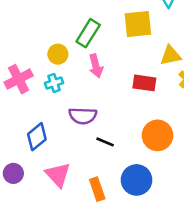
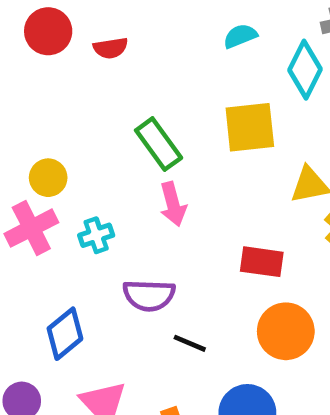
green rectangle: (88, 33) -> (159, 144), turned -68
yellow circle: (58, 54) -> (48, 178), moved
red rectangle: (144, 83) -> (262, 262), moved

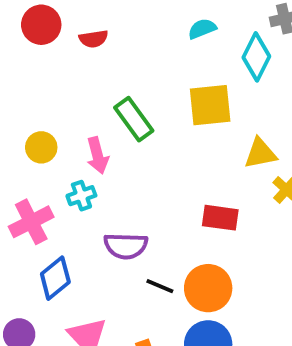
pink arrow: (173, 204) -> (98, 155), moved
pink cross: (31, 228) -> (31, 222), moved
orange circle: (286, 331) -> (208, 288), moved

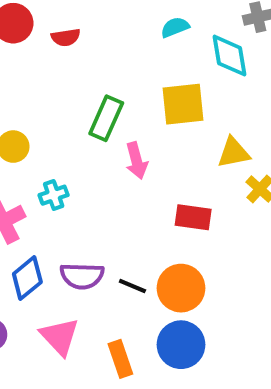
cyan diamond: (256, 57) -> (230, 56), turned -36
green rectangle: (134, 119) -> (106, 118), turned 60
pink arrow: (98, 155) -> (137, 161), moved
purple semicircle: (126, 246) -> (82, 276), moved

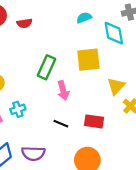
yellow triangle: (234, 153) -> (116, 86), turned -36
black line: (132, 286) -> (61, 124), moved

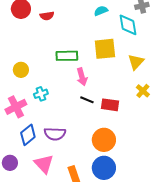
green rectangle: (47, 67) -> (67, 56), turned 65
yellow triangle: (116, 86) -> (136, 62), moved
black line: (61, 124) -> (87, 100), moved

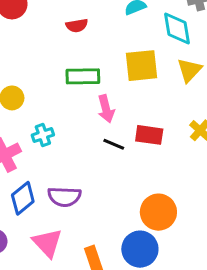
red semicircle: (47, 16) -> (77, 25), moved
yellow triangle: (136, 62) -> (189, 70), moved
red rectangle: (110, 105) -> (149, 135), moved
orange circle: (104, 140) -> (158, 212), moved

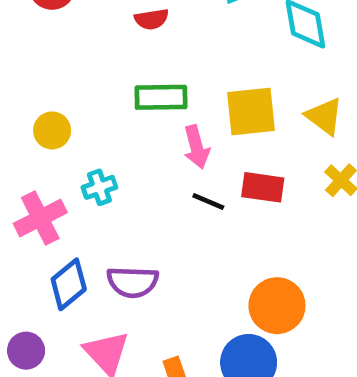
yellow square: (141, 66) -> (251, 112), moved
yellow triangle: (189, 70) -> (324, 116), moved, turned -36

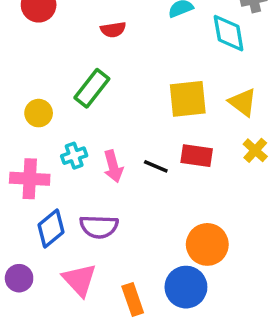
green rectangle: (161, 97) -> (92, 88), moved, turned -51
pink arrow: (196, 147) -> (113, 166), moved
pink cross: (40, 218) -> (30, 179), turned 30

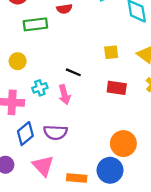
green rectangle: (92, 88) -> (35, 24), moved, turned 45
yellow square: (188, 99) -> (111, 52), size x0.6
black line: (156, 166) -> (73, 72), moved
orange rectangle: (133, 299) -> (77, 178), turned -66

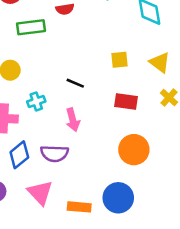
pink arrow: (64, 95) -> (73, 120), moved
orange circle: (123, 144) -> (134, 150), moved

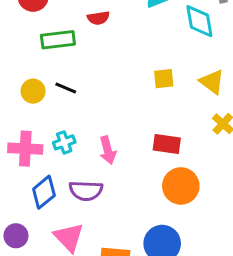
black line: (75, 83) -> (66, 88), moved
cyan cross: (36, 101) -> (64, 142), moved
red rectangle: (126, 101) -> (167, 144), moved

